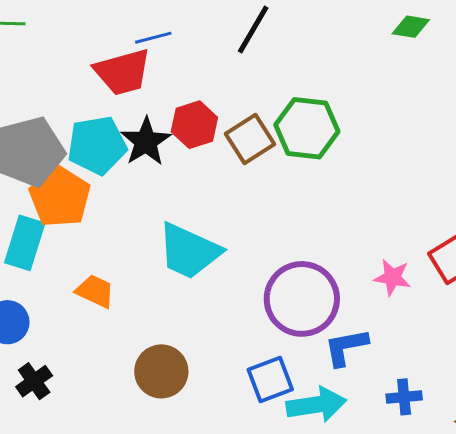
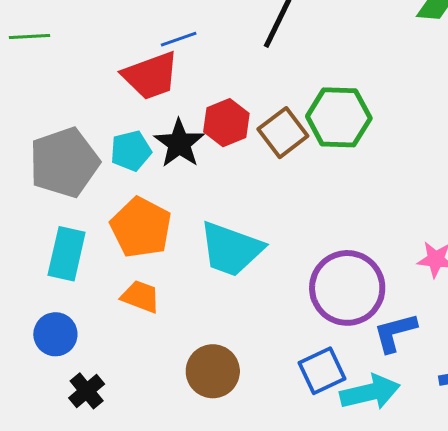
cyan pentagon: (97, 145) -> (131, 151), size x0.7
orange pentagon: (60, 197) -> (141, 227), moved

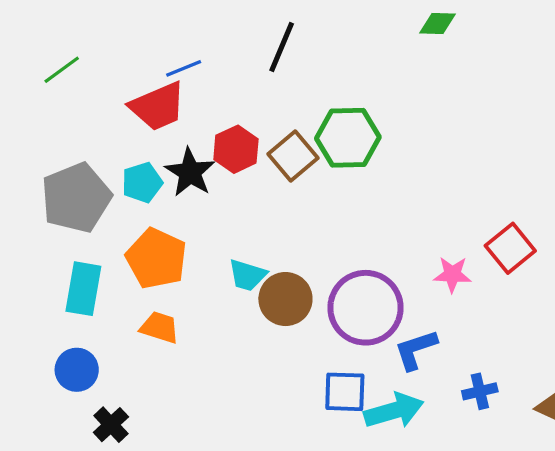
green line: (29, 37) -> (62, 70), moved, turned -30
cyan trapezoid: (231, 249) -> (247, 275), size x0.6
brown circle: (213, 371) -> (285, 299), moved
blue square: (322, 371) -> (345, 392), turned 30

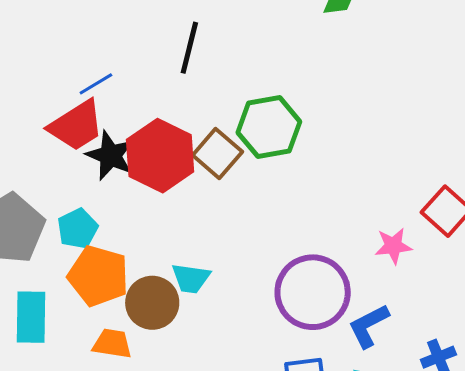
red hexagon: (236, 149) -> (160, 156), size x1.5
black star: (190, 172) -> (110, 155), moved
cyan pentagon: (142, 183) -> (78, 229), moved
brown circle: (285, 299) -> (152, 303), moved

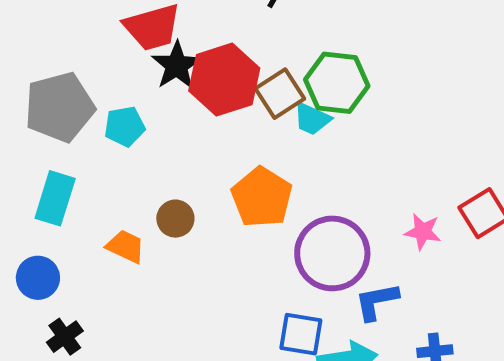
orange pentagon: (98, 276) -> (262, 197), moved
cyan trapezoid: (191, 278) -> (312, 119), moved
brown circle: (152, 303) -> (175, 219), size x0.7

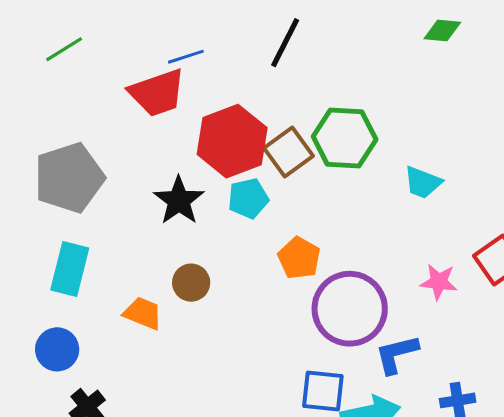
black star: (177, 65) -> (179, 201), moved
cyan trapezoid: (312, 119) -> (423, 182), moved
cyan pentagon: (125, 126) -> (248, 198), moved
orange pentagon: (262, 197) -> (299, 258), moved, size x0.7

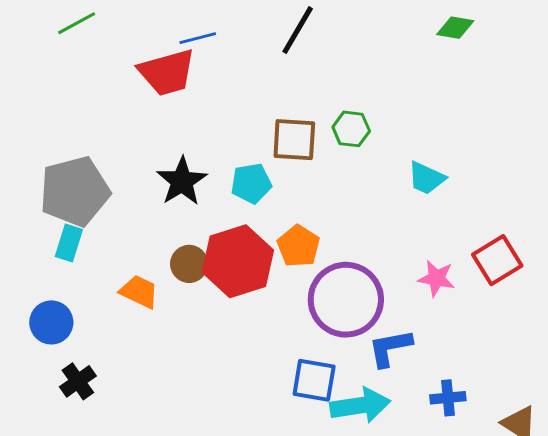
green hexagon: (345, 138) -> (351, 129), size x0.6
red hexagon: (232, 141) -> (238, 261), moved
brown square: (288, 152) -> (294, 140), turned 36
gray pentagon: (69, 178) -> (75, 191), moved
cyan rectangle: (70, 269) -> (69, 243), size x0.7

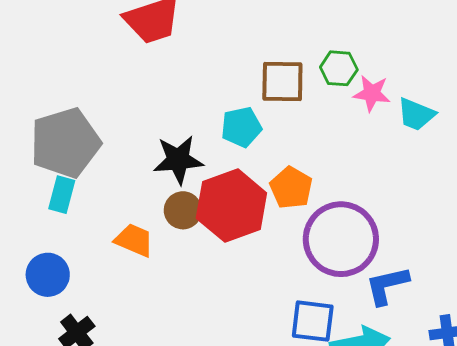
black star: (182, 181) -> (178, 160), moved, turned 30
pink star: (436, 278) -> (372, 93), moved

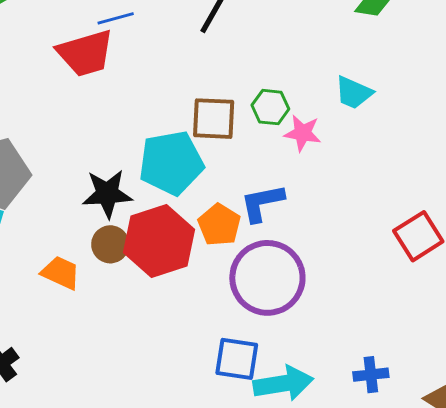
cyan trapezoid: (416, 114) -> (354, 93), moved
cyan pentagon: (241, 127) -> (171, 163), size x1.6
blue L-shape: (387, 285) -> (262, 203), moved

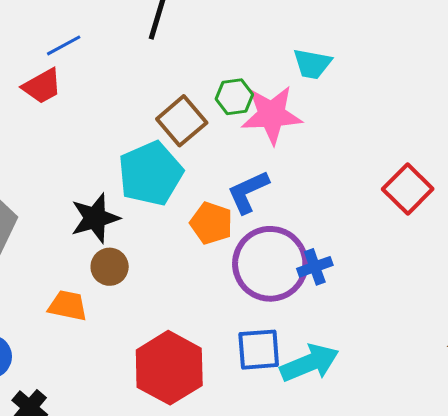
red trapezoid: (85, 53) -> (42, 86), size x0.7
brown square: (214, 119) -> (182, 121), turned -30
pink star: (303, 133) -> (272, 115), size x1.6
red hexagon: (159, 241) -> (169, 368), moved
blue cross: (371, 375) -> (315, 267), moved

